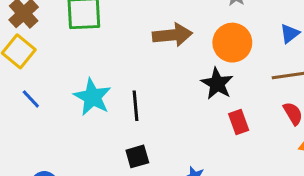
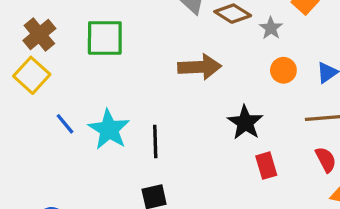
orange circle: (232, 43) -> (283, 70), moved, size x0.6
blue line: (31, 99) -> (65, 124), moved

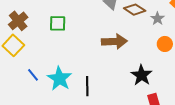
green square: (105, 38) -> (58, 23), size x0.7

